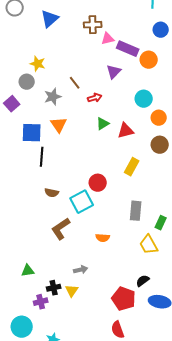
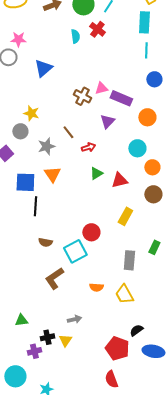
brown cross: (93, 25) -> (82, 96), moved, turned 30
orange circle: (149, 60) -> (147, 117), moved
green rectangle: (161, 223) -> (154, 247), moved
yellow trapezoid: (149, 245) -> (124, 294), moved

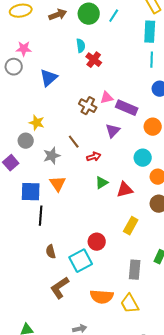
red cross: (97, 29) -> (94, 60), moved
brown semicircle: (45, 242) -> (51, 252), turned 64
orange semicircle: (96, 287) -> (102, 297), size x1.6

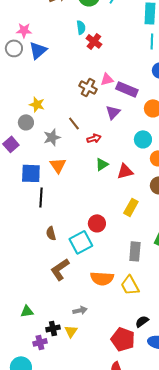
blue triangle: (49, 78) -> (38, 50), moved

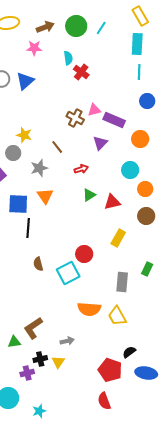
pink star: (24, 30) -> (34, 48), moved
brown line: (74, 123) -> (57, 147), moved
brown L-shape: (60, 269) -> (33, 328), moved

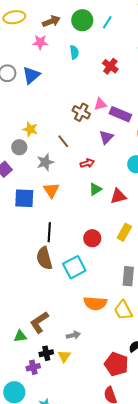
red cross: (81, 72) -> (110, 66), moved
black line: (28, 228) -> (49, 232), moved
red circle: (84, 254) -> (92, 238), moved
brown semicircle: (38, 264) -> (44, 258), size x1.6

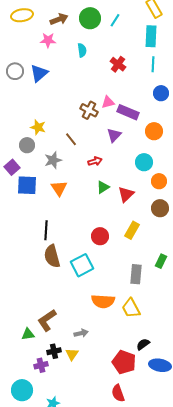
red triangle: (118, 196) -> (126, 194), turned -30
blue square: (24, 198) -> (27, 185), moved
black line: (49, 232) -> (46, 230), moved

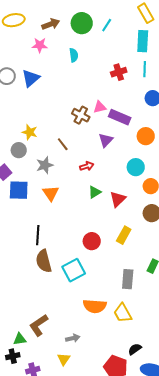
red cross: (118, 64) -> (119, 72), moved, turned 35
black cross: (54, 351) -> (13, 356), moved

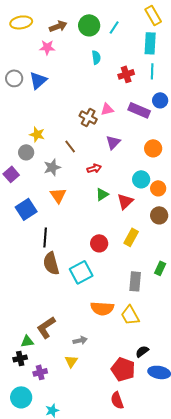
cyan semicircle: (74, 55) -> (96, 57), moved
purple rectangle: (120, 117) -> (139, 110), moved
orange circle: (146, 136) -> (153, 148), moved
cyan circle: (136, 167) -> (141, 179), moved
blue square: (19, 190) -> (26, 209), moved, turned -35

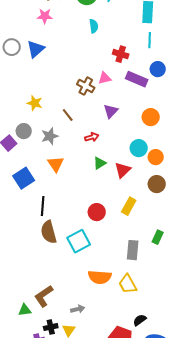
red cross: (126, 74) -> (121, 54), moved, turned 35
gray circle: (26, 152) -> (24, 131), moved
black cross: (20, 358) -> (51, 327), moved

